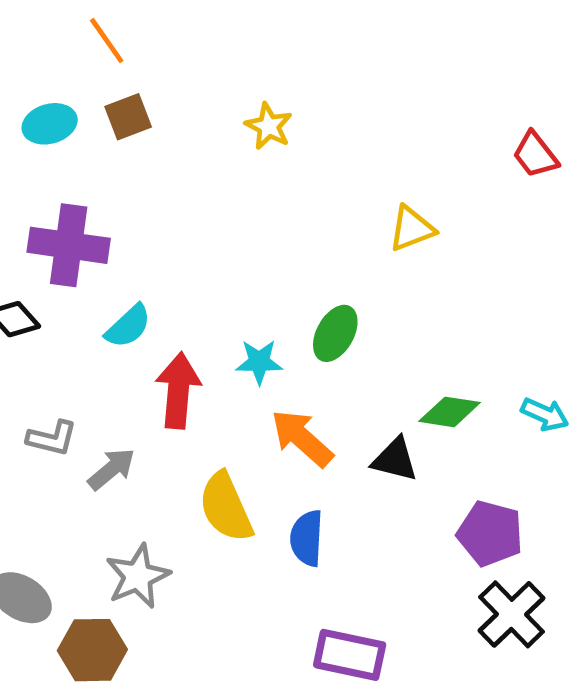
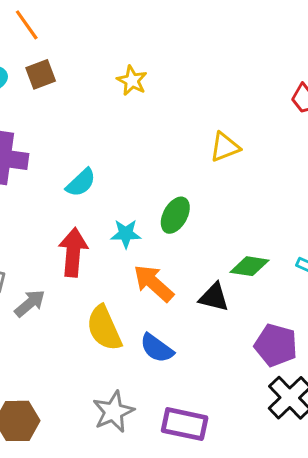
cyan semicircle: (128, 326) -> (81, 183), moved
blue semicircle: (307, 538) -> (157, 348), turned -57
gray star: (138, 576) -> (113, 412), moved

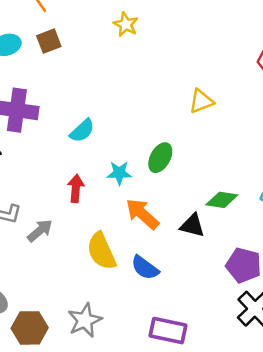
yellow star: (132, 81) -> (126, 24), moved
red arrow: (73, 252) -> (76, 188), size x0.7
gray star: (113, 412) -> (85, 320), moved

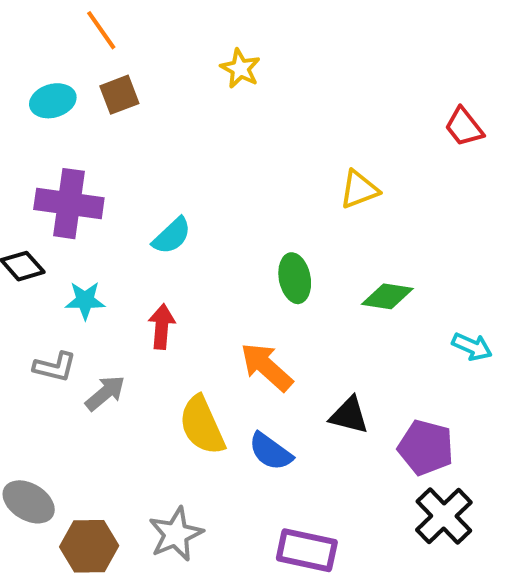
green ellipse: (160, 158) -> (295, 278), turned -40
cyan star: (119, 173) -> (85, 300), moved
green diamond: (222, 200) -> (387, 296), moved
black triangle: (192, 225) -> (349, 415), moved

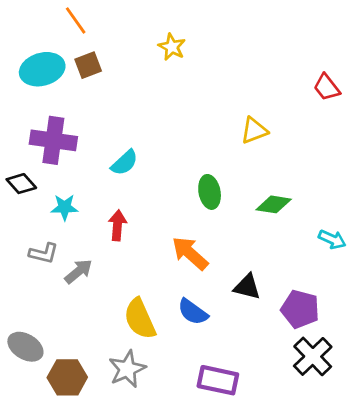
cyan ellipse: (53, 101) -> (42, 69), size x1.4
yellow semicircle: (202, 425) -> (140, 319), moved

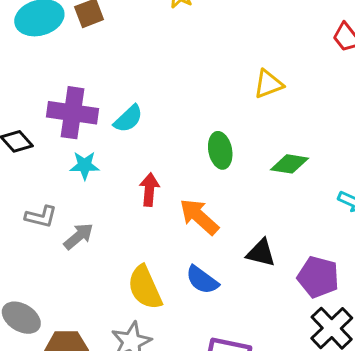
purple cross: (53, 140) -> (73, 113), moved
cyan star: (64, 207) -> (85, 165), moved
red arrow: (117, 225) -> (149, 190), moved

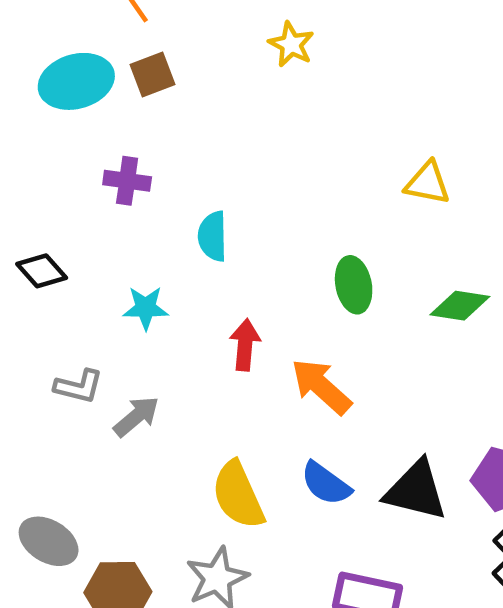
yellow triangle: (268, 84) -> (428, 183), turned 32
purple cross: (73, 113) -> (127, 181), moved, size x0.6
cyan semicircle: (128, 119) -> (213, 236), turned 132
black triangle: (261, 253) -> (416, 490), moved, size x1.4

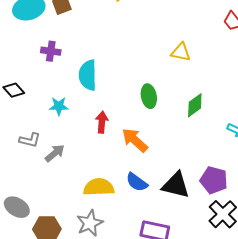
cyan semicircle: (213, 236) -> (88, 75), size x1.4
green diamond: (460, 306) -> (195, 105), turned -45
yellow semicircle: (238, 495) -> (99, 187), turned 112

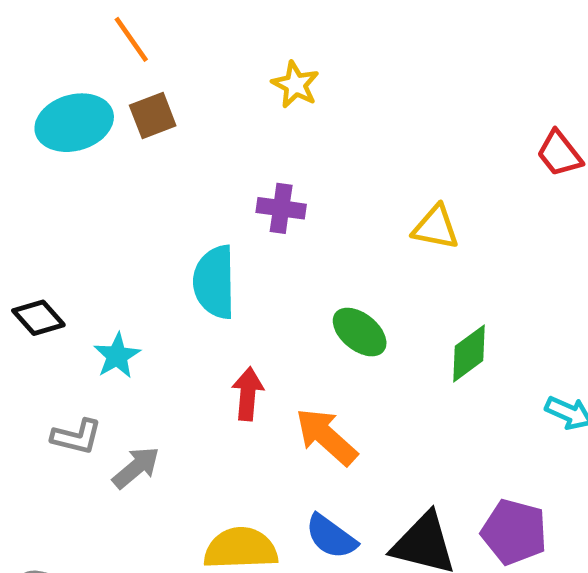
purple cross: (51, 51) -> (281, 208), moved
green ellipse: (149, 96) -> (360, 332), turned -40
cyan star: (59, 106) -> (117, 356), moved, turned -30

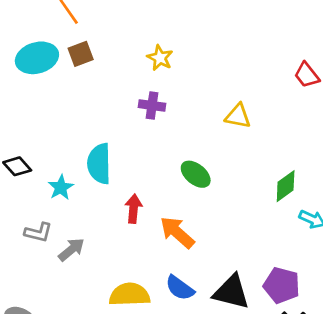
yellow star: (295, 85) -> (160, 58), moved
cyan semicircle: (215, 282) -> (99, 164), moved
green diamond: (469, 353) -> (286, 186), moved

